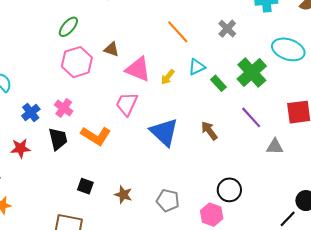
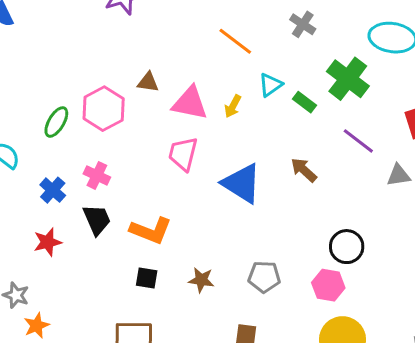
green ellipse: (68, 27) -> (56, 122), moved
orange L-shape: (96, 136) -> (151, 230), moved

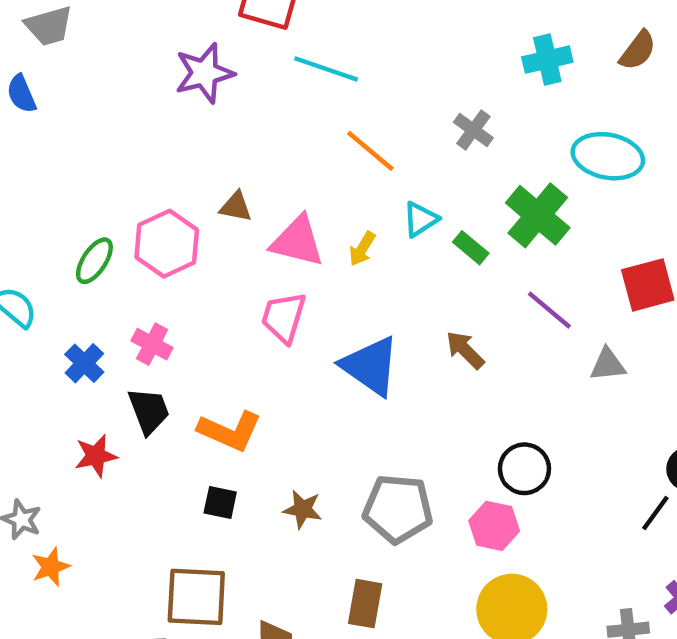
red star: (47, 242) -> (96, 456), moved
gray pentagon: (264, 277) -> (398, 509), size x1.4

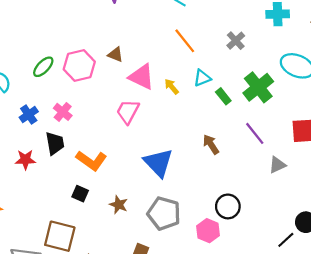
yellow arrow: (362, 249) -> (172, 87), turned 98
gray triangle: (608, 365) -> (277, 165), turned -30
blue triangle: (370, 366) -> (158, 163), moved

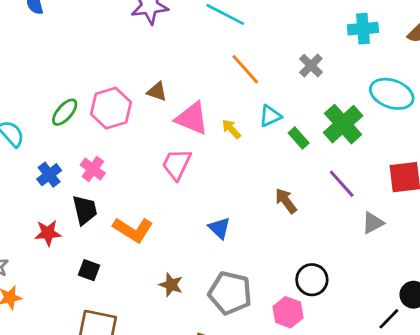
blue triangle: (158, 163) -> (219, 228), size x0.6
black square: (80, 194) -> (89, 270), moved

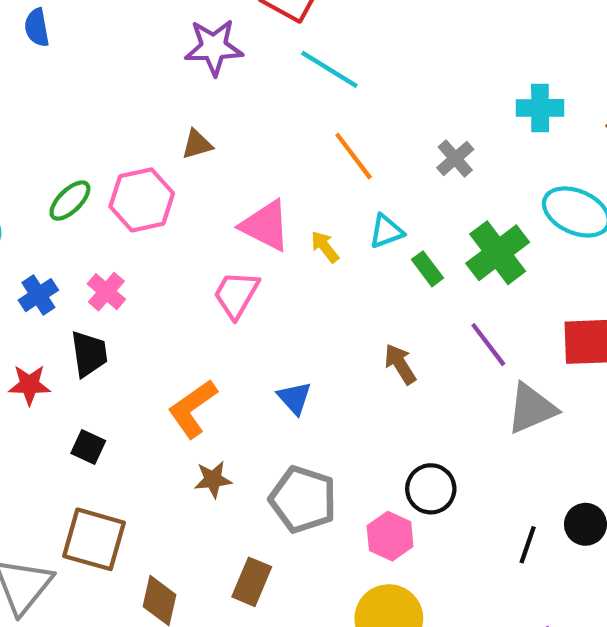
brown triangle: (157, 92) -> (197, 144), moved, turned -40
gray triangle: (373, 223) -> (532, 408), size x1.5
orange L-shape: (133, 230) -> (193, 409), moved, turned 108
brown star: (171, 285) -> (213, 479), turned -30
black line: (389, 319) -> (528, 545), moved, turned -30

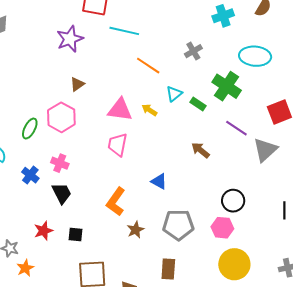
gray cross: (455, 158) -> (193, 51), turned 30
red star: (29, 385) -> (43, 231), moved

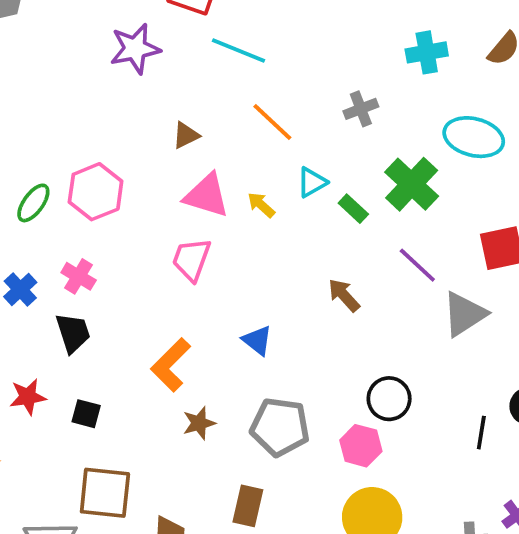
brown triangle: (77, 84) -> (186, 135), moved

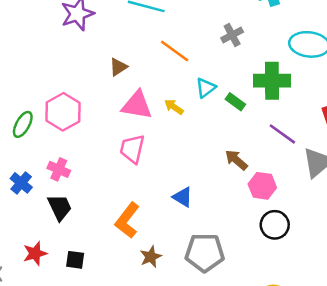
green cross: (412, 184) -> (272, 81), turned -36
pink hexagon: (361, 446) -> (262, 186), moved

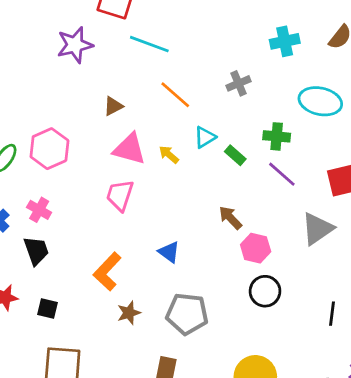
green cross: (272, 81) -> (277, 136), size x0.7
purple line: (282, 134) -> (282, 174), moved

